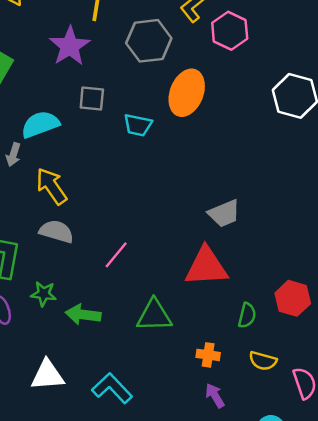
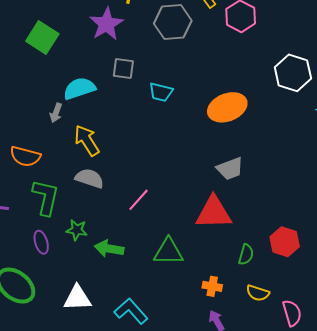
orange ellipse: (187, 93) -> (227, 107), moved, turned 45

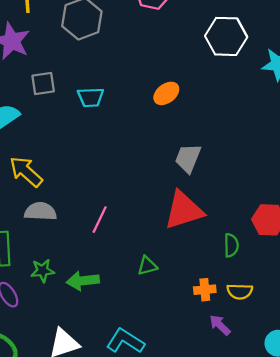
orange ellipse: (227, 107) -> (166, 93), size x0.6
gray trapezoid: (230, 169) -> (188, 158), turned 148
green triangle: (168, 252) -> (147, 266), size x0.6
yellow semicircle: (258, 293) -> (240, 291), moved

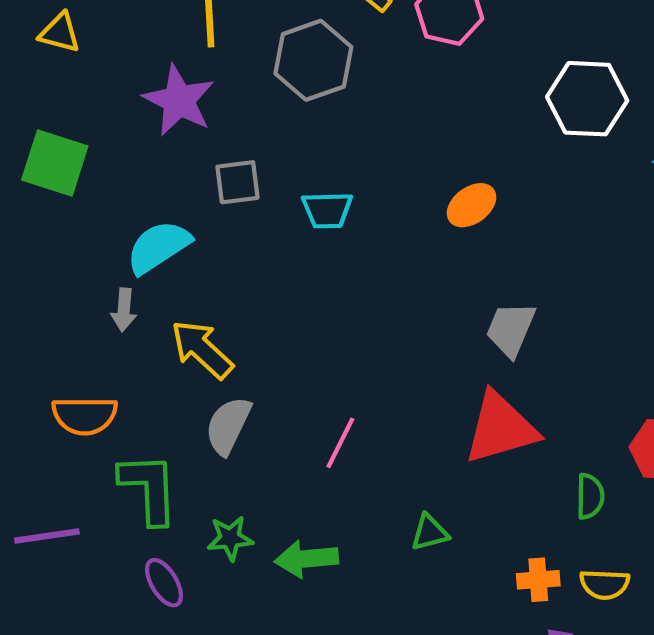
gray semicircle: (40, 212) -> (228, 426), turned -68

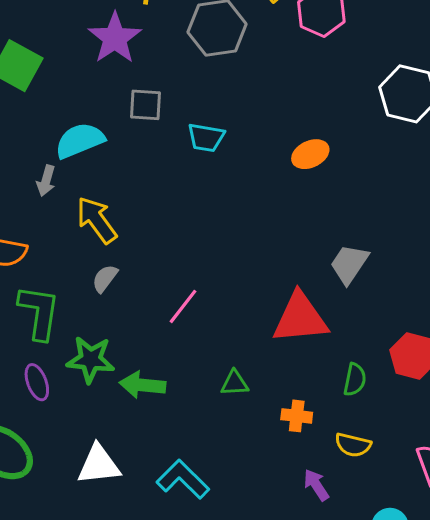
gray trapezoid: (511, 329) -> (349, 264), moved
gray semicircle: (228, 426) -> (105, 278), size x0.7
green star: (230, 538) -> (91, 360), size x1.4
orange cross: (538, 580) -> (297, 416), moved

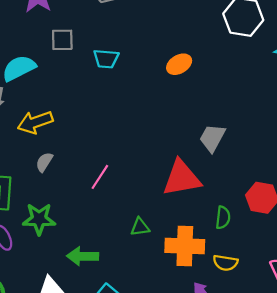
yellow arrow: (97, 220) -> (35, 122), turned -68
green arrow: (142, 385) -> (83, 256), moved
orange cross: (297, 416) -> (185, 246), size x1.8

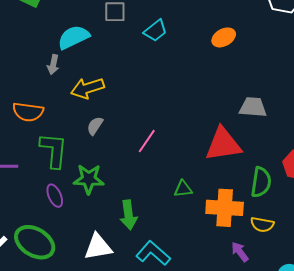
cyan trapezoid: (106, 59) -> (155, 31), turned -45
gray trapezoid: (212, 138) -> (253, 107), turned 64
green semicircle: (223, 218) -> (261, 182), size x1.4
green arrow: (83, 256) -> (129, 215), turned -100

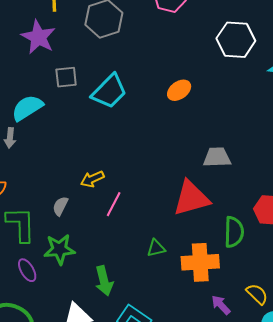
cyan trapezoid: (155, 31) -> (109, 91), size x1.5
yellow arrow: (87, 88) -> (92, 179), moved, size x0.7
gray semicircle: (95, 126) -> (60, 206), moved
yellow semicircle: (262, 225) -> (257, 294), moved, turned -140

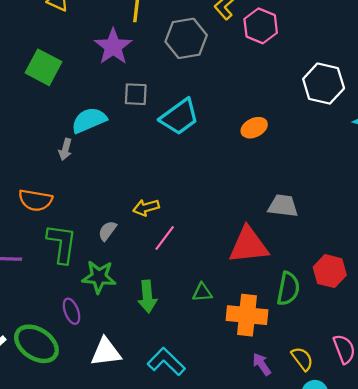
purple ellipse: (27, 270) -> (72, 311), moved
green arrow: (104, 281) -> (147, 297), moved

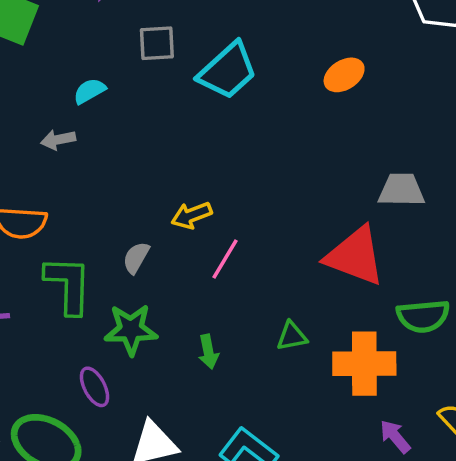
cyan semicircle: (89, 120) -> (90, 91), size x0.6
gray arrow: (65, 149) -> (58, 140), turned 70
red triangle: (249, 245) -> (355, 256), turned 33
green semicircle: (288, 289) -> (423, 316), turned 80
green arrow: (147, 297) -> (208, 352), size x0.7

